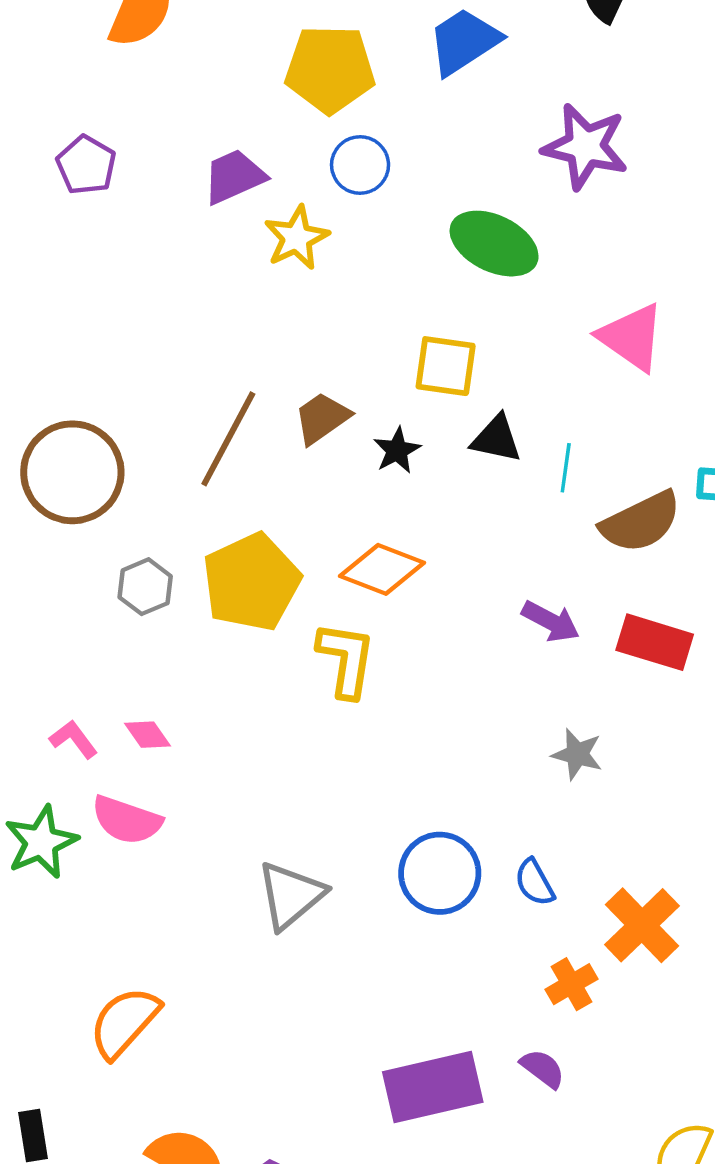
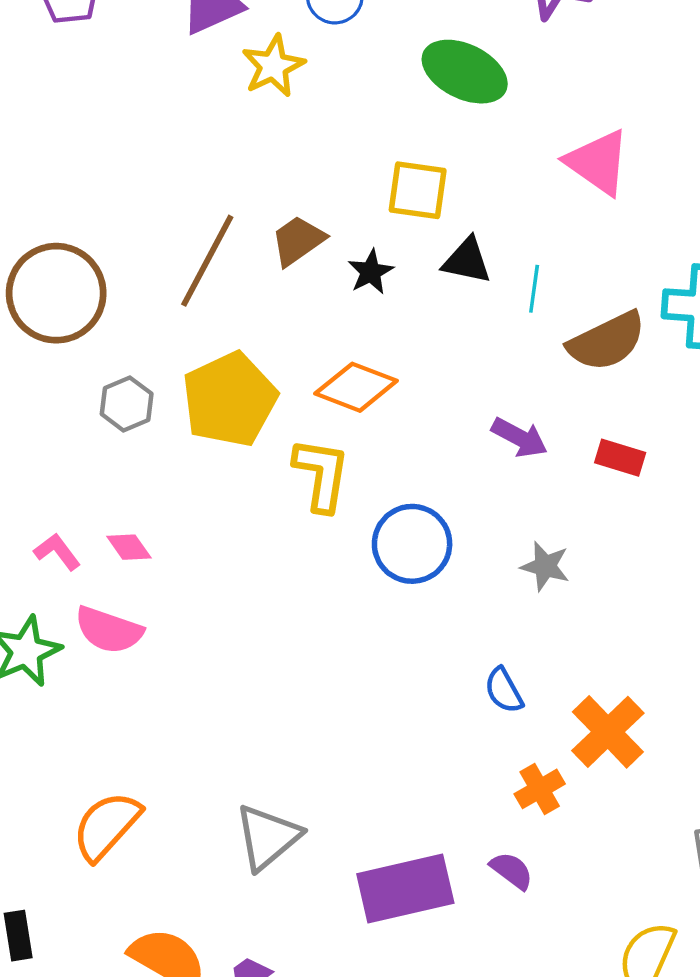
red rectangle: (655, 642) -> (620, 458), size x0.7
blue circle: (440, 873) -> (412, 544), moved
gray triangle: (291, 895) -> (268, 837), moved

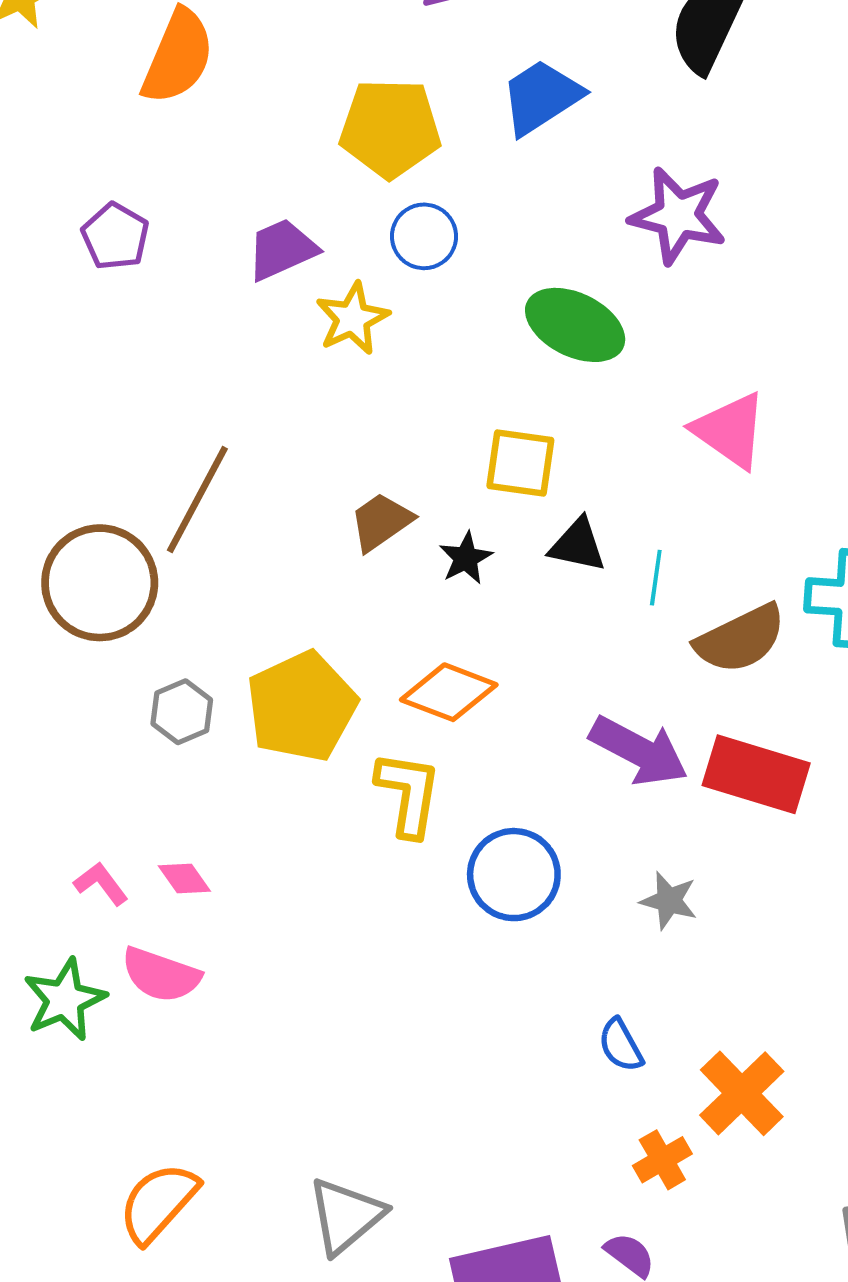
brown line: (207, 261) -> (197, 499), moved
purple arrow: (519, 438) -> (639, 751), size x1.5
red rectangle: (620, 458) -> (756, 774), size x1.8

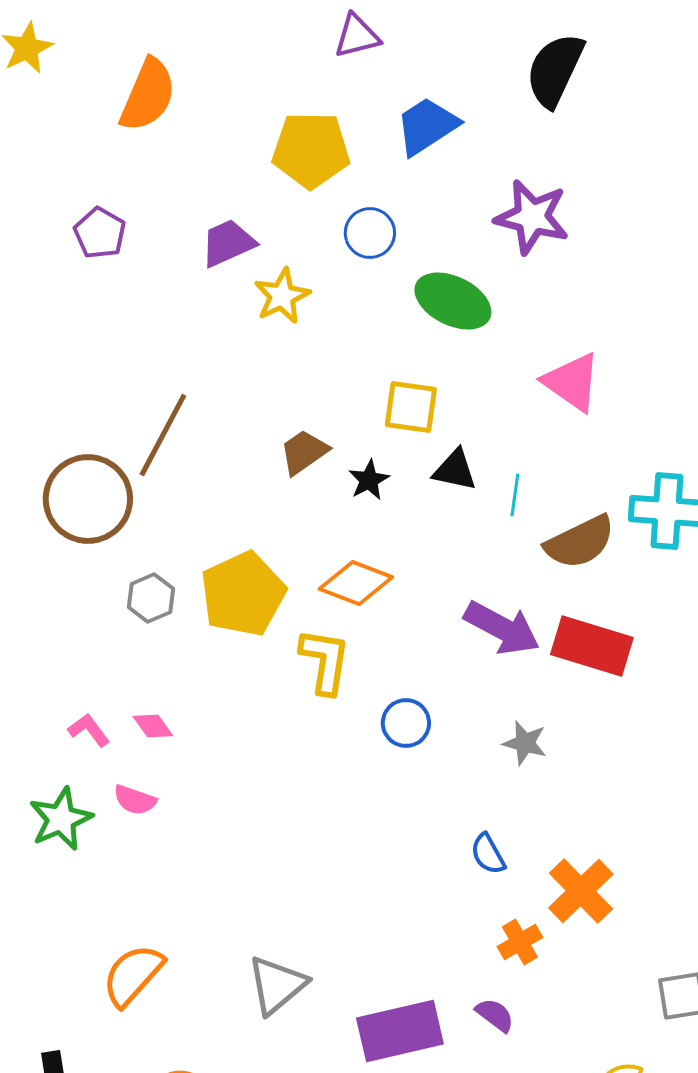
blue circle: (424, 236) -> (370, 233), moved
blue circle: (514, 875) -> (406, 723), size x0.7
pink semicircle: (161, 975) -> (135, 800), size x0.7

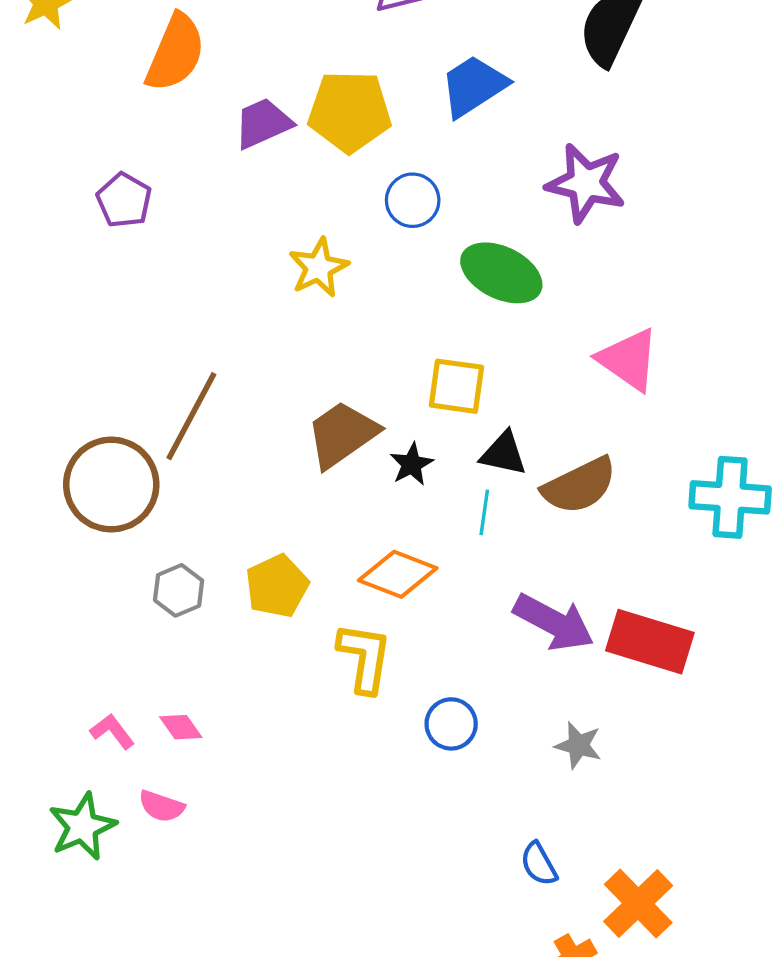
purple trapezoid: (228, 243) -> (263, 123), moved
brown trapezoid: (304, 452) -> (342, 434), size x1.4
cyan line: (515, 495) -> (484, 512), moved
brown semicircle: (580, 542) -> (579, 486), moved
yellow pentagon: (243, 594) -> (277, 586), size x0.7

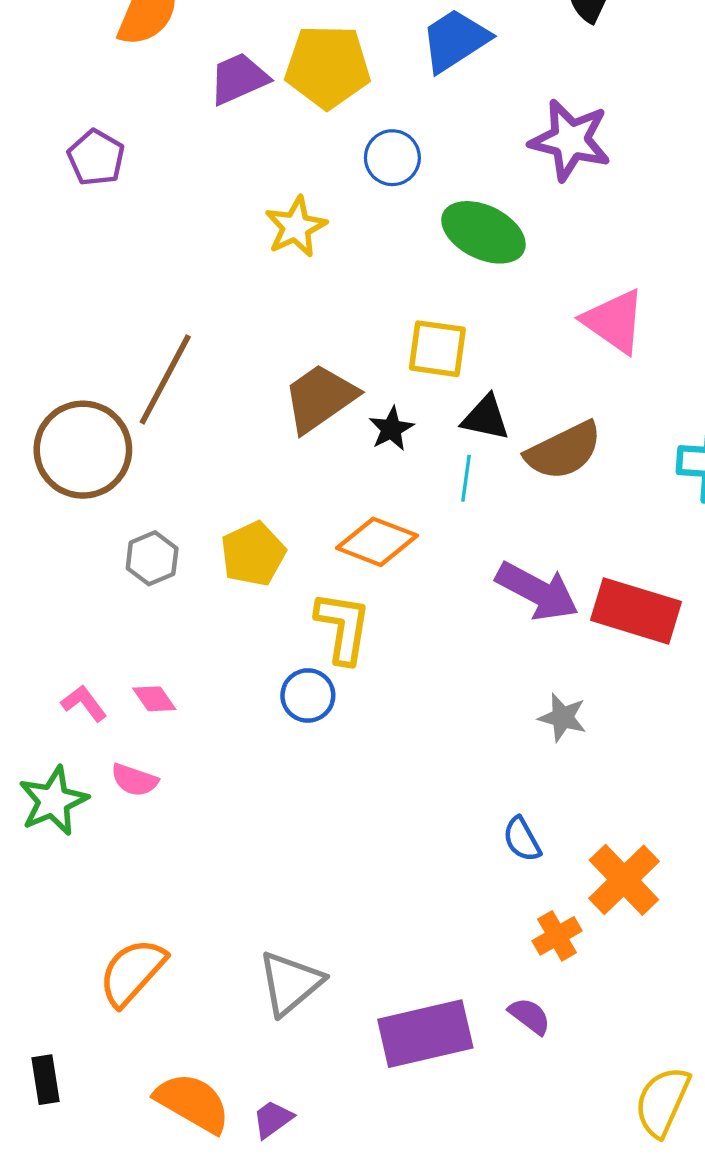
blue circle: (451, 724) -> (308, 695), moved

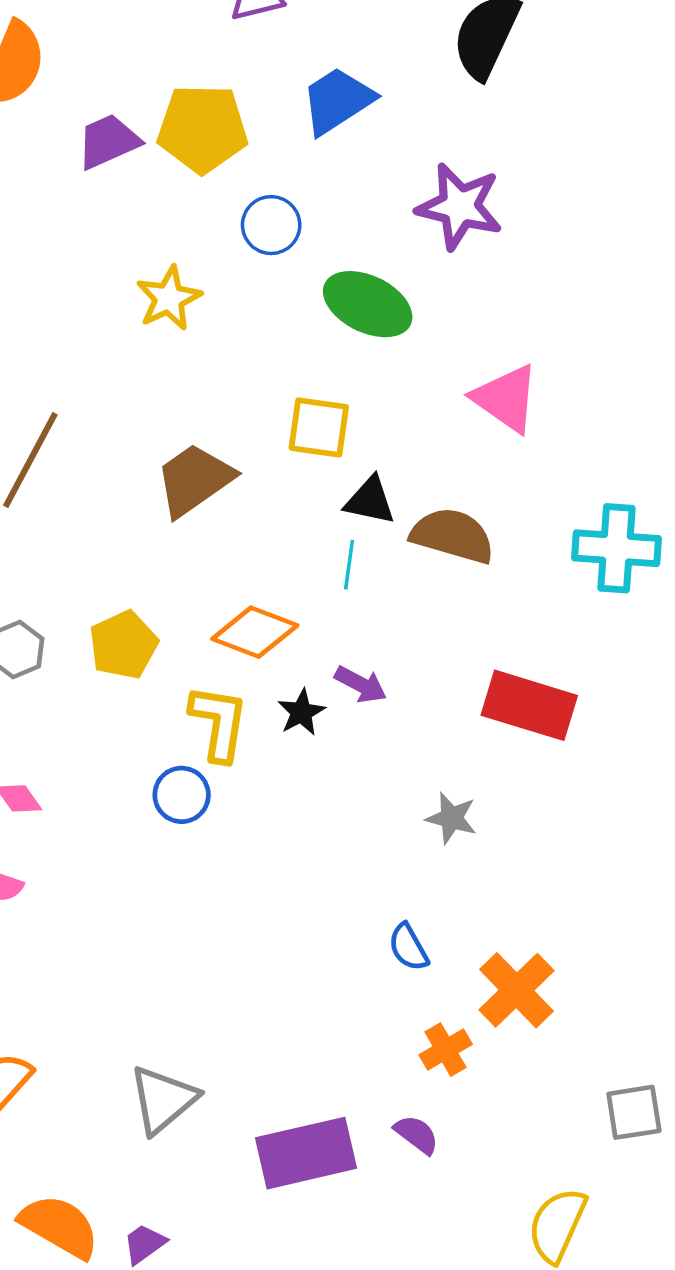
black star: (391, 429) -> (301, 712), moved
brown semicircle: (564, 451) -> (453, 536), turned -138
purple arrow: (537, 591) -> (361, 684), moved, size x0.6

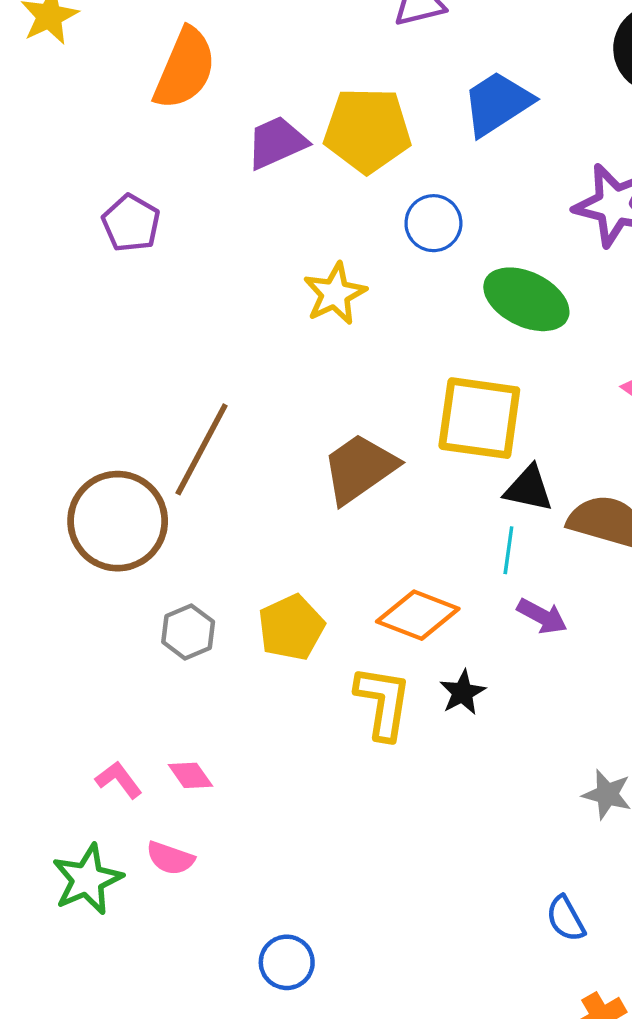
yellow square: (319, 427) -> (479, 418), size x1.4
purple arrow: (361, 684) -> (542, 616), moved
blue circle: (182, 795) -> (287, 962), moved

